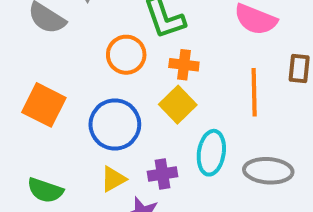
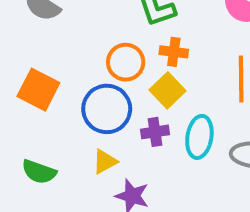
orange circle: (126, 55) -> (126, 62), moved
purple cross: (162, 174) -> (155, 132), moved

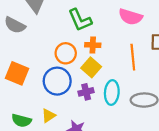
yellow triangle: (105, 162) -> (48, 116), moved

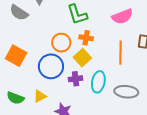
pink semicircle: (130, 17) -> (122, 16), turned -45

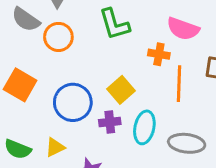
pink semicircle: (122, 16) -> (183, 29), turned 40
orange cross: (86, 38) -> (159, 54), moved
orange circle: (61, 43) -> (58, 37), moved

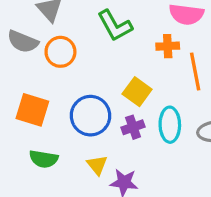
yellow triangle: (55, 147) -> (97, 165), moved, turned -30
green semicircle: (18, 149) -> (44, 159), moved

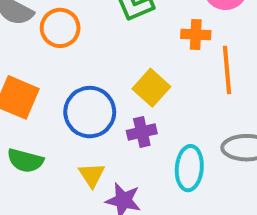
cyan ellipse: (170, 125) -> (189, 168), moved

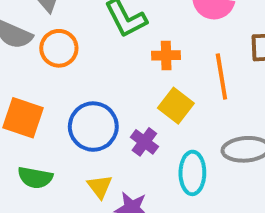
orange cross: (196, 34) -> (166, 55), moved
yellow square: (151, 88) -> (176, 106), moved
purple cross: (142, 132) -> (144, 142), turned -36

